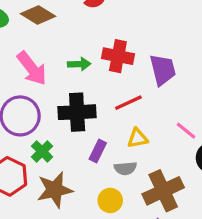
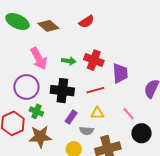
green cross: (42, 151) -> (36, 111), turned -32

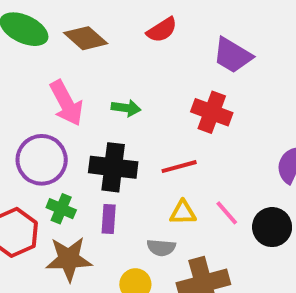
red cross: (94, 60) -> (212, 112), moved
purple trapezoid: (120, 73) -> (232, 55), moved, turned 125
pink line: (128, 114) -> (227, 213), moved
purple rectangle: (71, 117) -> (109, 219), moved, turned -32
black circle: (142, 133) -> (272, 227), moved

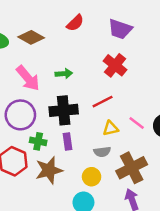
red cross: (212, 112) -> (115, 65), turned 30

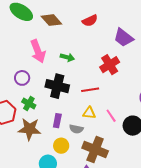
purple circle: (20, 115) -> (22, 78), size x0.6
purple rectangle: (67, 142) -> (57, 121), moved
brown cross: (132, 168) -> (95, 149), turned 30

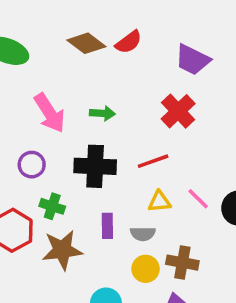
brown diamond: (51, 20) -> (86, 43), moved
yellow circle: (61, 146) -> (146, 269), moved
brown cross: (95, 149) -> (182, 263), size x0.7

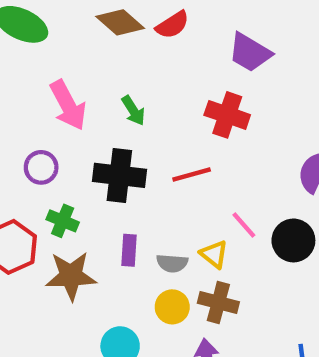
red cross: (178, 111) -> (227, 115), turned -32
green arrow: (102, 113) -> (133, 110), turned 50
yellow triangle: (159, 202) -> (214, 254), moved, turned 40

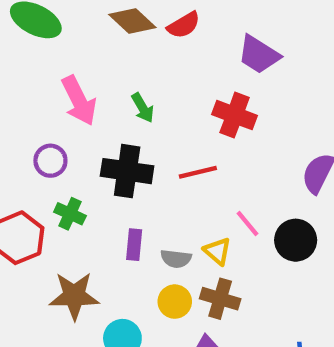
brown star: (71, 276) -> (74, 296), moved

